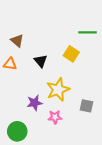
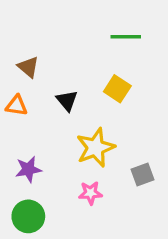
green line: (88, 32) -> (126, 37), moved
purple star: (35, 103) -> (28, 169), moved
gray square: (87, 106) -> (143, 174), turned -32

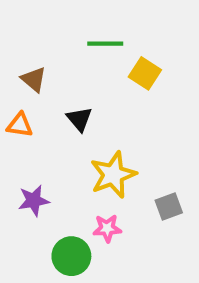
green line: (126, 37) -> (105, 44), moved
yellow square: (117, 89) -> (145, 73), moved
green circle: (28, 216) -> (71, 256), moved

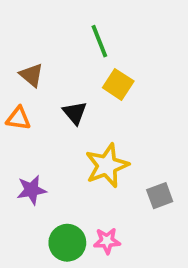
green line: (105, 44) -> (99, 41), turned 68
yellow square: (145, 73) -> (118, 84), moved
pink star: (107, 228) -> (107, 241), moved

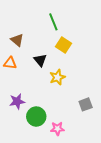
yellow star: (107, 165) -> (57, 77), moved, size x0.7
green circle: (67, 243) -> (36, 117), moved

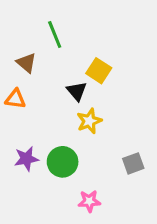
green line: (53, 22) -> (55, 35), moved
black triangle: (40, 60) -> (77, 91), moved
green circle: (36, 117) -> (63, 162), moved

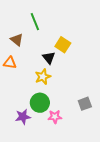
yellow star: (89, 121) -> (43, 77), moved
purple star: (26, 159) -> (23, 117), moved
pink star: (89, 201) -> (55, 117), moved

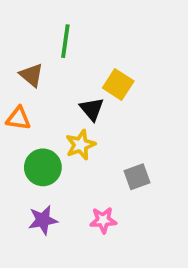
green line: (35, 22) -> (65, 41), turned 30
green circle: (40, 103) -> (43, 167), moved
gray square: (85, 104) -> (137, 177), moved

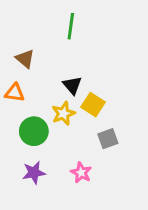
green line: (65, 41) -> (71, 26), moved
yellow square: (118, 84) -> (93, 105), moved
pink star: (103, 220) -> (81, 173), turned 30

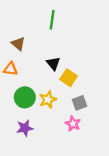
yellow star: (63, 113) -> (48, 100), moved
pink star: (81, 173) -> (73, 124), moved

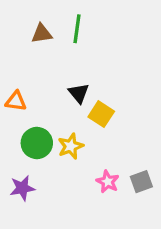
brown triangle: (18, 44) -> (42, 34), moved, turned -48
gray square: (80, 103) -> (141, 182), moved
purple star: (25, 128) -> (22, 188), moved

